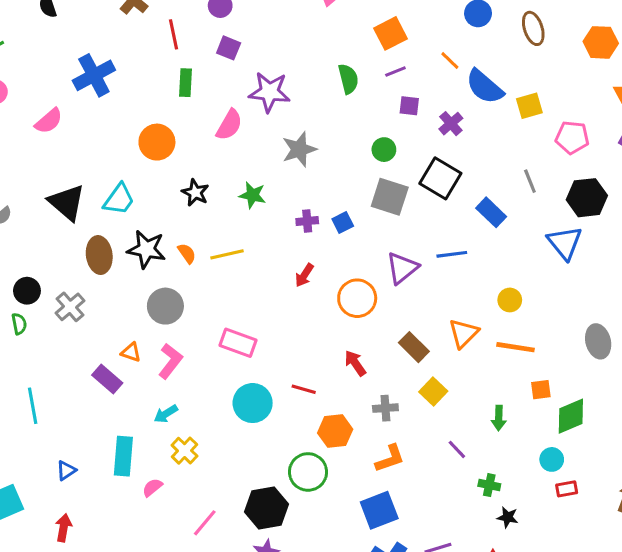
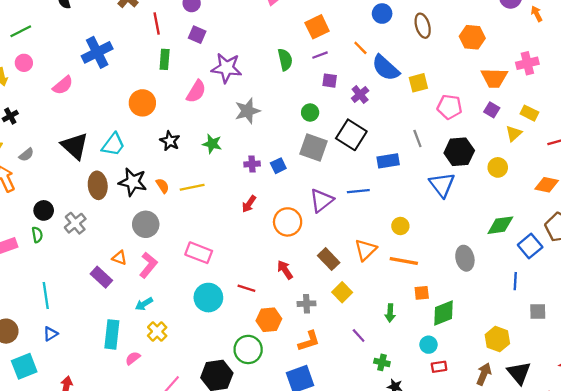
blue rectangle: (491, 212) -> (388, 161), turned -55
blue triangle: (66, 470) -> (50, 334), moved

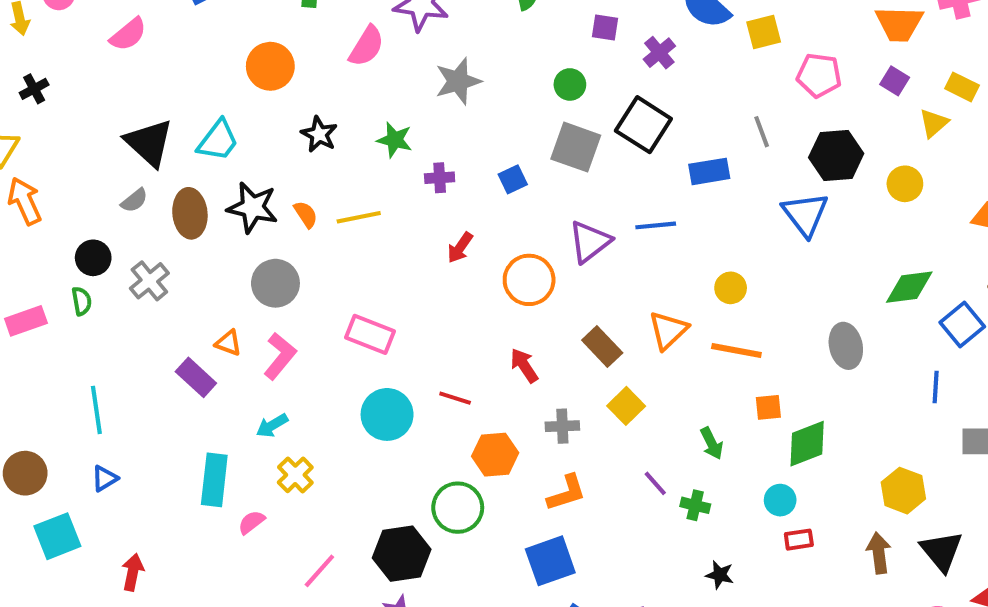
gray semicircle: (26, 155) -> (134, 200), moved
purple cross: (252, 164) -> (440, 178), moved
green arrow: (390, 313) -> (712, 443), turned -30
green cross: (382, 362) -> (695, 505), moved
brown arrow: (484, 374) -> (879, 553), turned -30

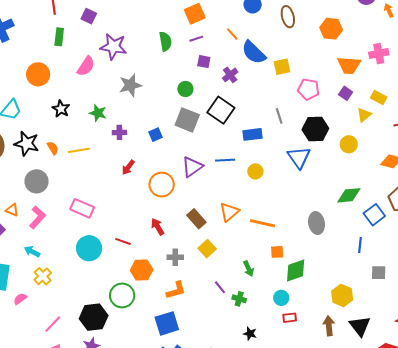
yellow circle: (731, 288) -> (255, 171), moved
cyan arrow: (272, 426) -> (32, 251), turned 56

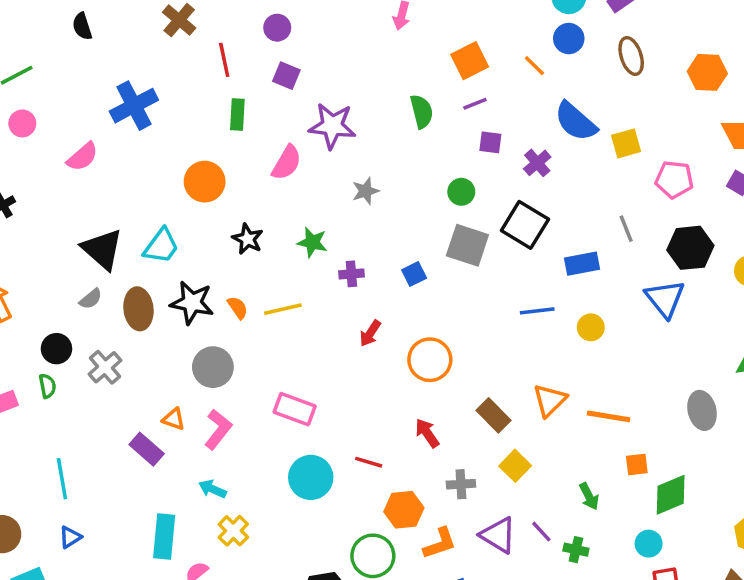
orange line: (232, 34) -> (534, 66), moved
gray star: (130, 85) -> (365, 191), size x0.7
purple triangle: (192, 167) -> (498, 535), moved, turned -50
orange L-shape: (176, 290) -> (440, 543), moved

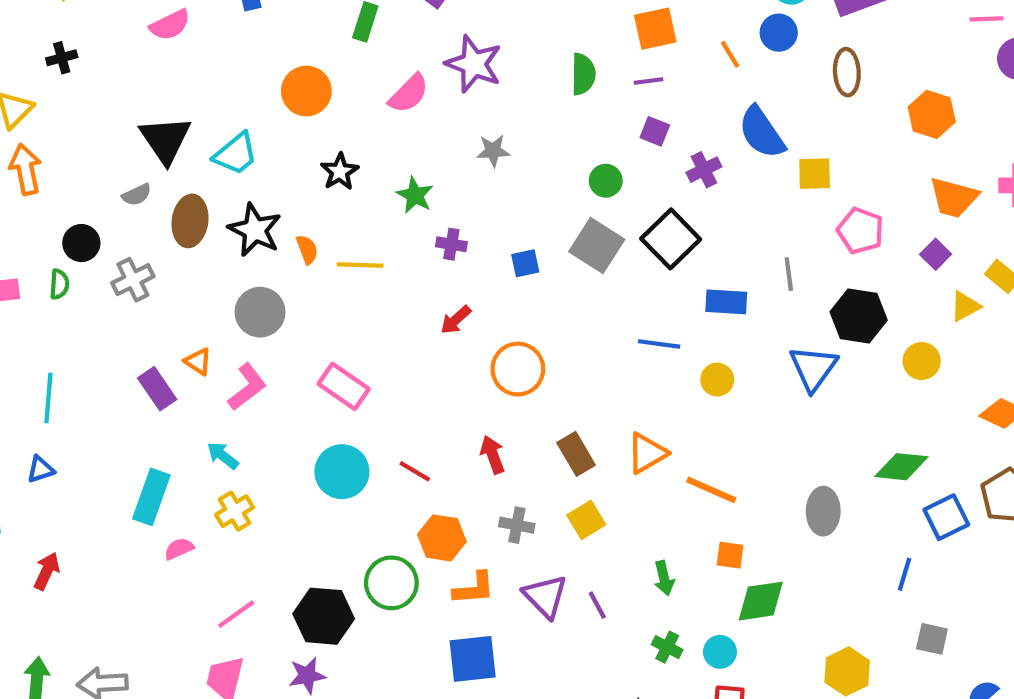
green cross: (576, 550) -> (667, 647), moved

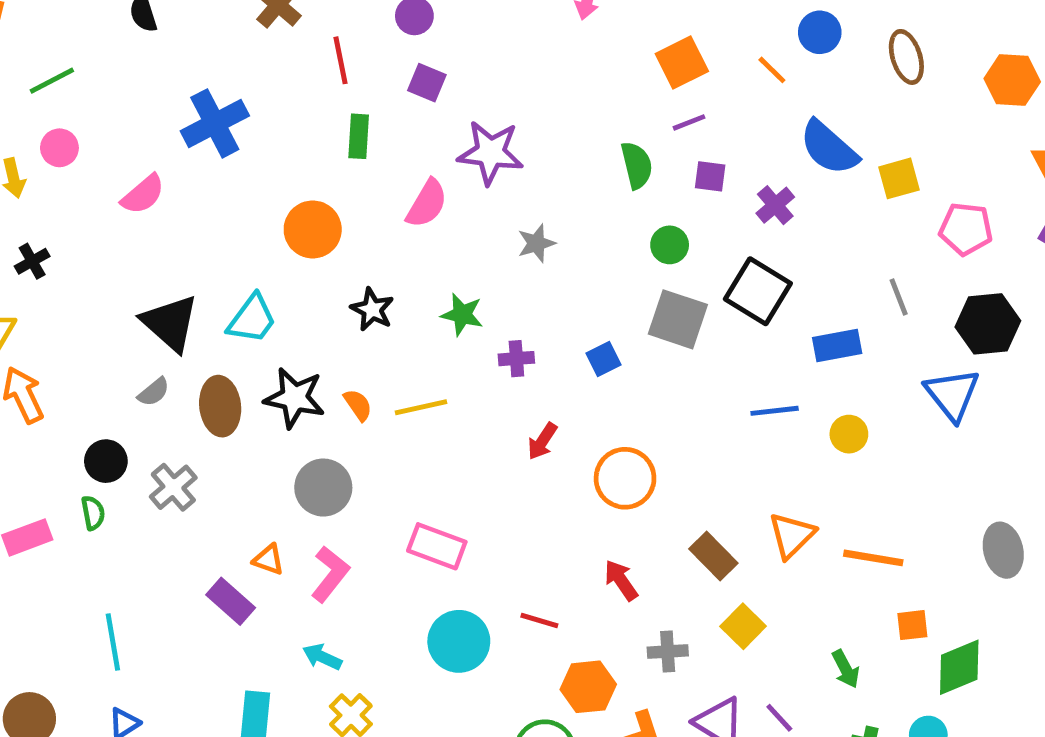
green semicircle: (583, 74) -> (637, 165), moved

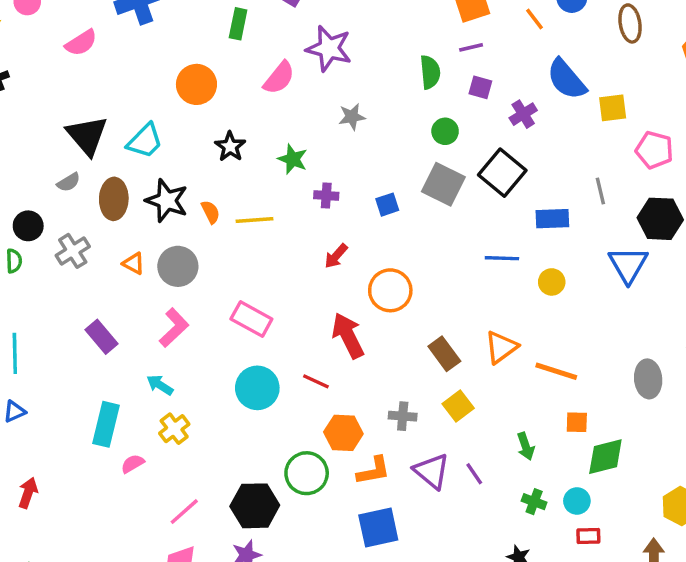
orange triangle: (269, 560) -> (134, 263), moved
red arrow: (621, 580) -> (348, 336), moved, size x1.5

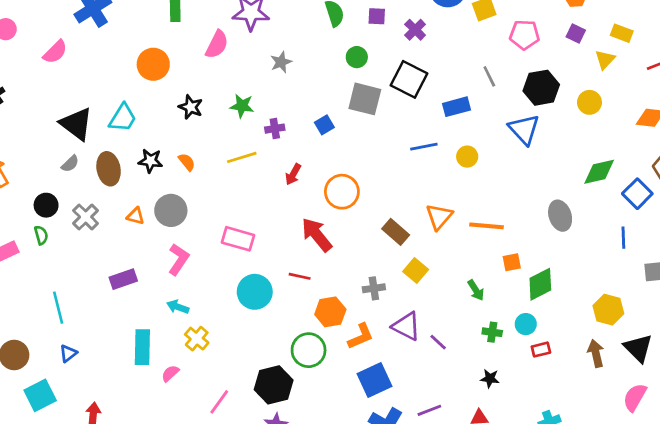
black star: (167, 201) -> (150, 161), size x0.7
yellow line: (254, 220) -> (242, 157), moved
purple rectangle: (101, 337) -> (123, 279), turned -56
purple line: (474, 474) -> (438, 342), moved

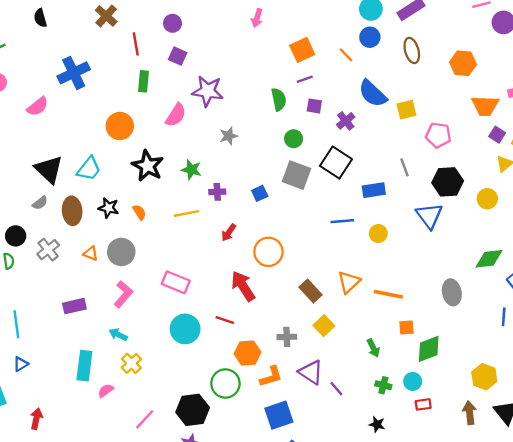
purple square: (576, 34) -> (497, 135), moved
black star: (191, 107) -> (148, 166), size x1.5

